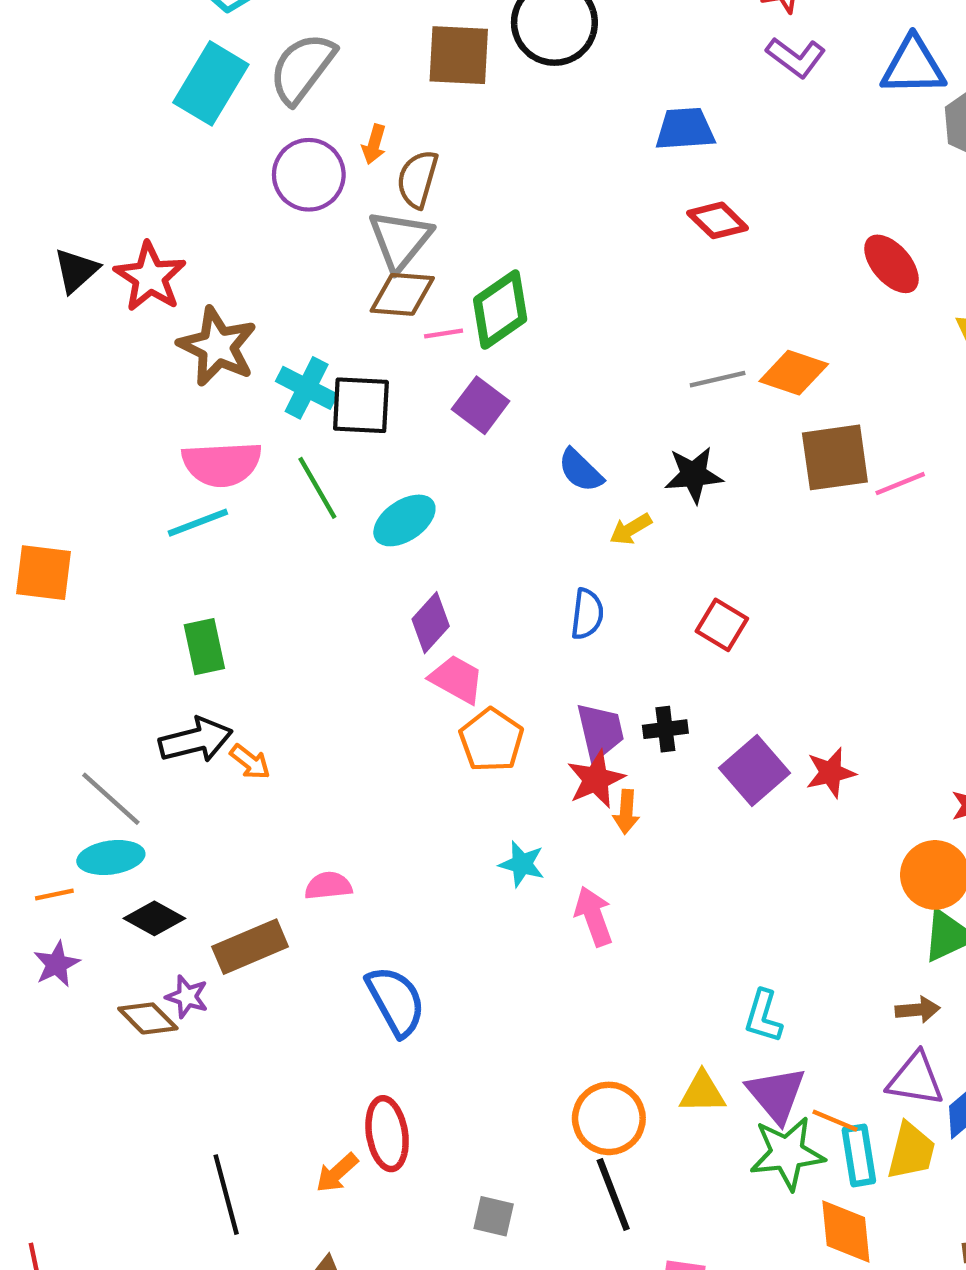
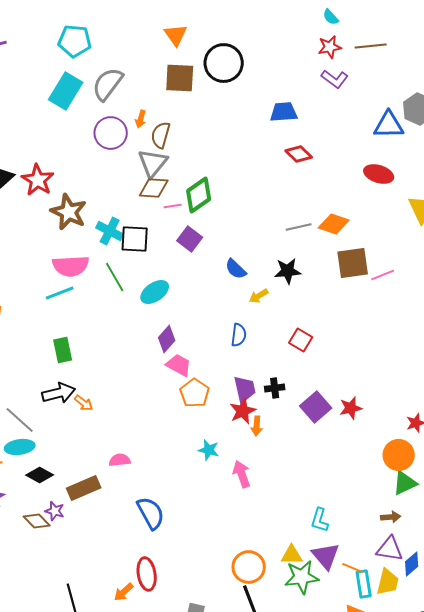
blue triangle: (913, 66) -> (389, 125), moved
red ellipse: (892, 264) -> (379, 174), turned -32
green star: (787, 1153) -> (302, 577), moved

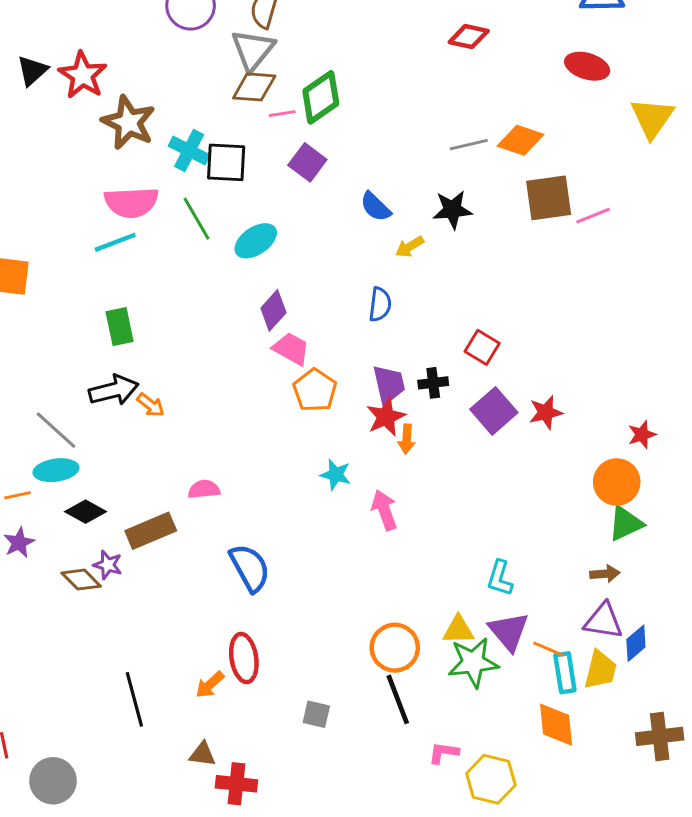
red diamond: (299, 154) -> (469, 37), turned -32
red square: (301, 340) -> (482, 347), moved

